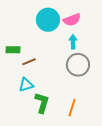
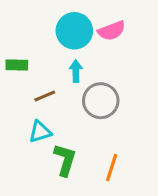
cyan arrow: (73, 42) -> (76, 71), moved
green rectangle: (13, 50) -> (17, 65), moved
gray circle: (78, 65) -> (101, 101), moved

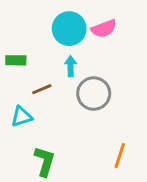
cyan triangle: (40, 132) -> (22, 117), moved
green L-shape: (65, 160) -> (45, 161), moved
orange line: (112, 168) -> (120, 156), moved

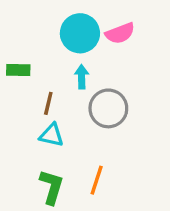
brown line: (42, 89) -> (48, 103), turned -54
cyan triangle: (22, 117) -> (52, 135), moved, turned 30
orange line: (120, 156) -> (97, 180), moved

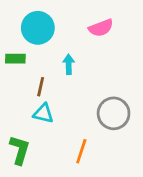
cyan circle: (80, 33) -> (38, 28), moved
gray circle: (108, 108) -> (114, 113), moved
green L-shape: (52, 187) -> (20, 150), moved

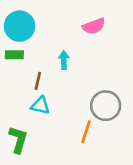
cyan circle: (38, 28) -> (20, 26), moved
orange line: (81, 151) -> (86, 132), moved

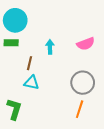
pink semicircle: (94, 26) -> (86, 44), moved
orange line: (86, 132) -> (80, 109), moved

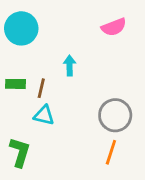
green rectangle: (11, 43) -> (16, 84), moved
pink semicircle: (86, 44) -> (114, 27), moved

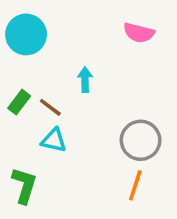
pink semicircle: (114, 27) -> (139, 33), turned 35
green rectangle: (16, 84) -> (19, 102), turned -54
brown line: (41, 88) -> (50, 107), turned -66

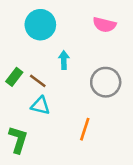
cyan circle: (26, 34) -> (40, 25), moved
gray circle: (141, 140) -> (106, 82), moved
orange line: (135, 185) -> (85, 129), moved

